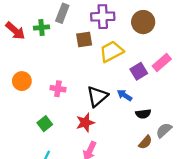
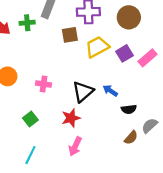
purple square: (139, 71) -> (124, 53), moved

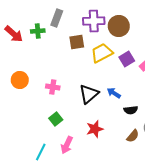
brown circle: (129, 17) -> (119, 26), moved
red star: (71, 118) -> (95, 129), moved
green square: (30, 119) -> (56, 119), moved
pink arrow: (75, 146) -> (67, 145), moved

